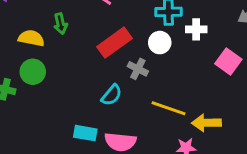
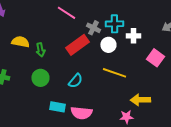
green arrow: (60, 24) -> (40, 50), moved
gray cross: (138, 69) -> (93, 28), moved
green circle: (33, 72) -> (40, 78), moved
yellow line: (168, 108) -> (114, 73), moved

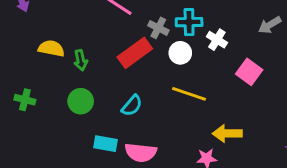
white cross: (133, 36) -> (217, 40), turned 32

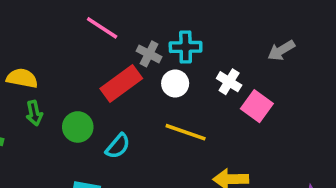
white cross: (217, 40) -> (229, 82), moved
green arrow: (81, 60) -> (34, 113), moved
green circle: (81, 101) -> (78, 127), moved

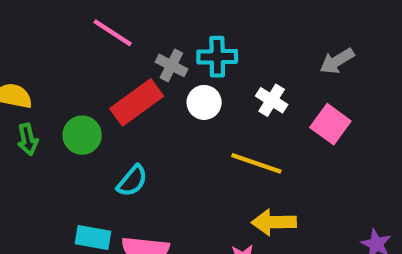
pink square: (257, 106) -> (330, 124), moved
green circle: (78, 127) -> (82, 135), moved
yellow line: (186, 132) -> (256, 163), moved

